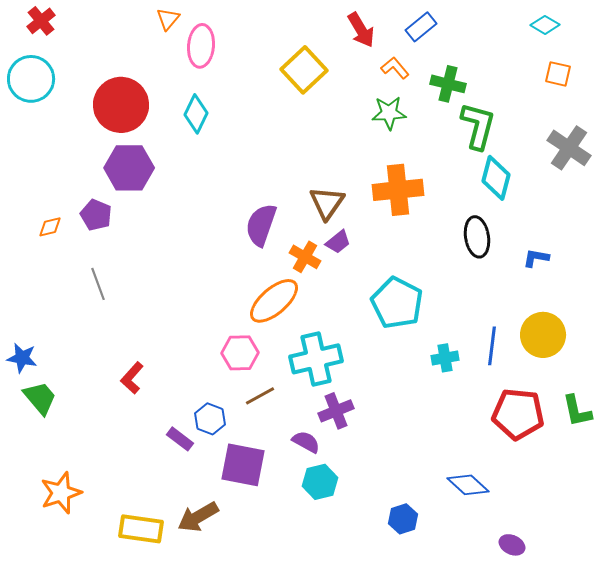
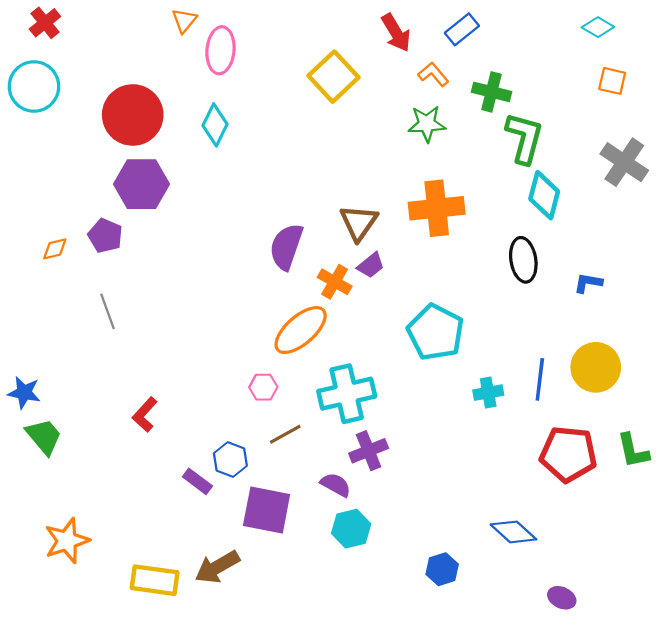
pink hexagon: (240, 353) -> (263, 387), size x0.7

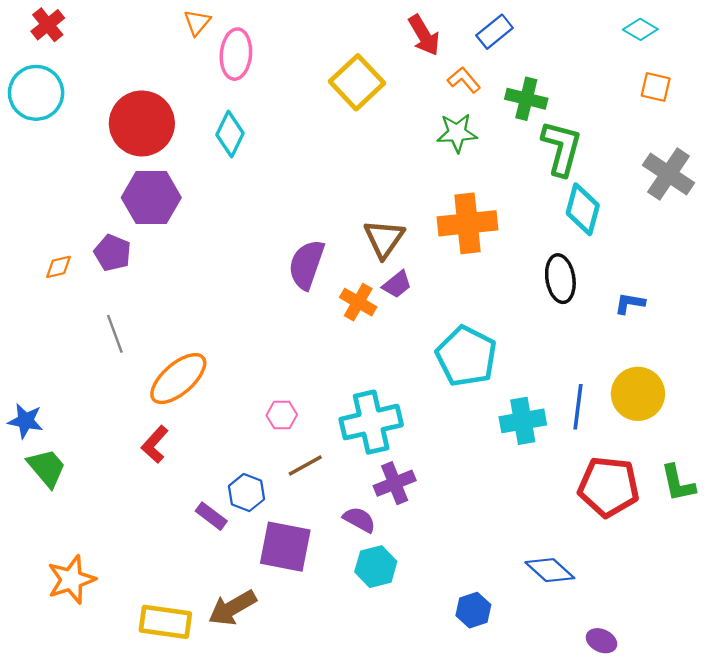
orange ellipse: (301, 330) -> (178, 379), moved
cyan cross: (488, 393) -> (523, 421), size x1.4

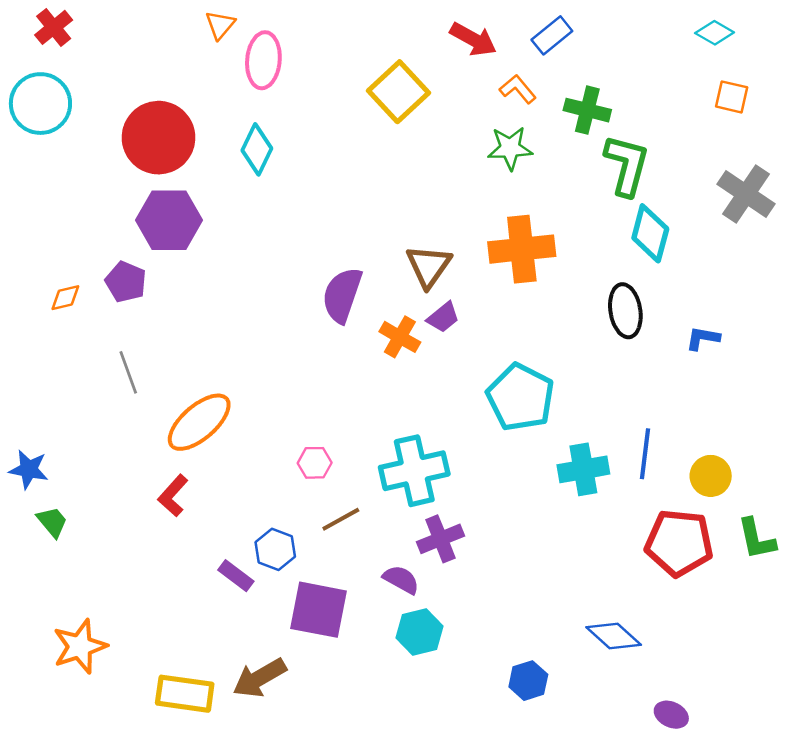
red arrow: (424, 35) -> (473, 39), turned -30
yellow circle: (638, 394) -> (711, 476), moved, size x0.7
green trapezoid: (47, 468) -> (52, 522), size x0.7

